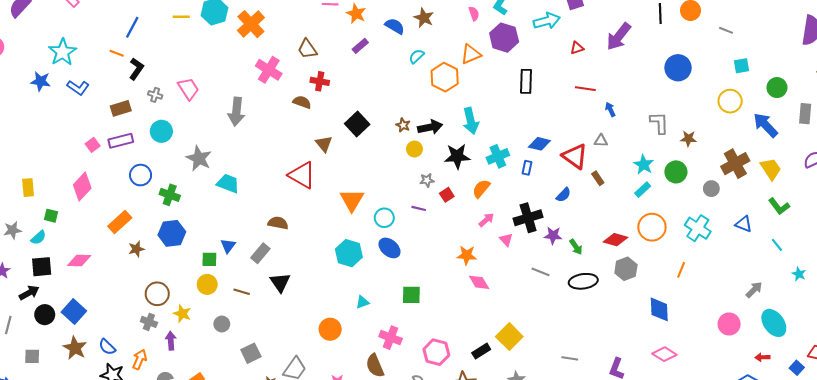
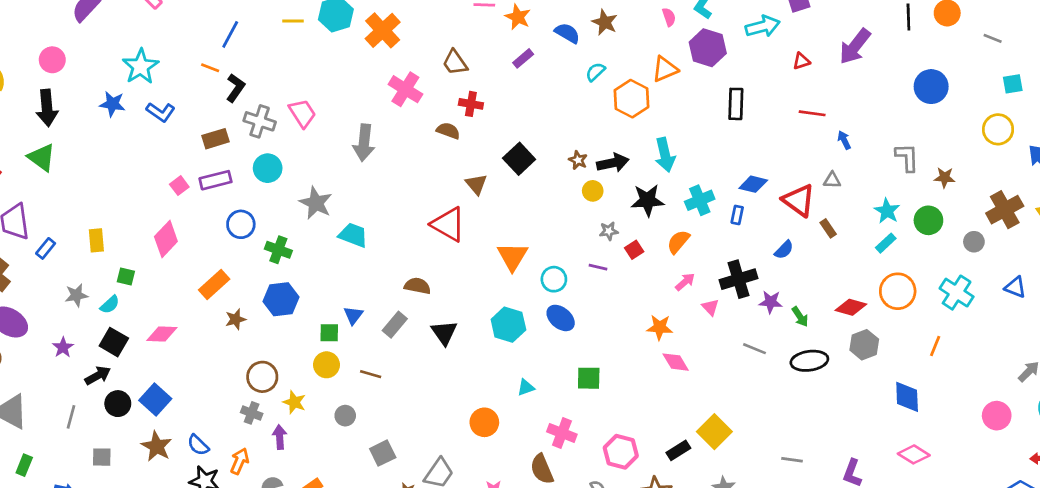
gray cross: (155, 95) -> (260, 121), size x1.6
black square: (42, 267) -> (114, 342), turned 35
black triangle: (280, 282) -> (444, 333), moved

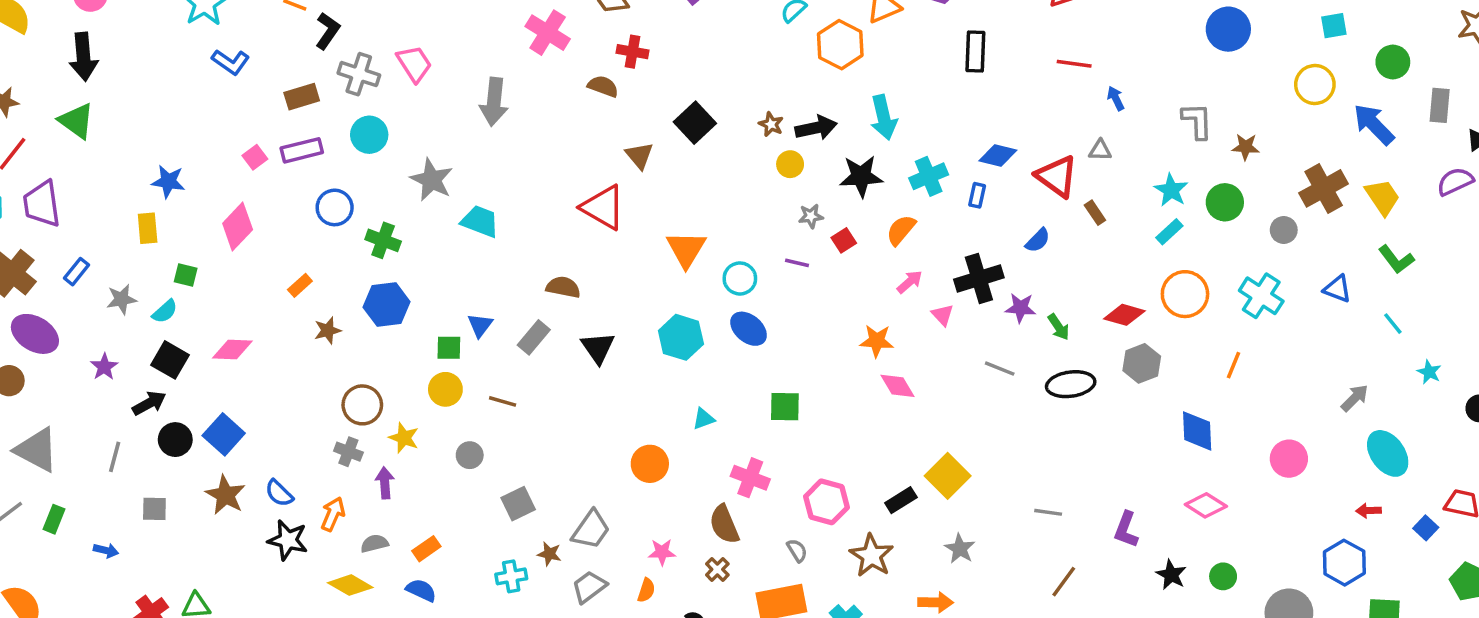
blue star: (112, 104) -> (168, 181), moved
blue rectangle: (46, 248) -> (77, 272), moved
orange rectangle: (214, 285) -> (300, 285), size x0.6
pink circle: (997, 416) -> (1289, 459), moved

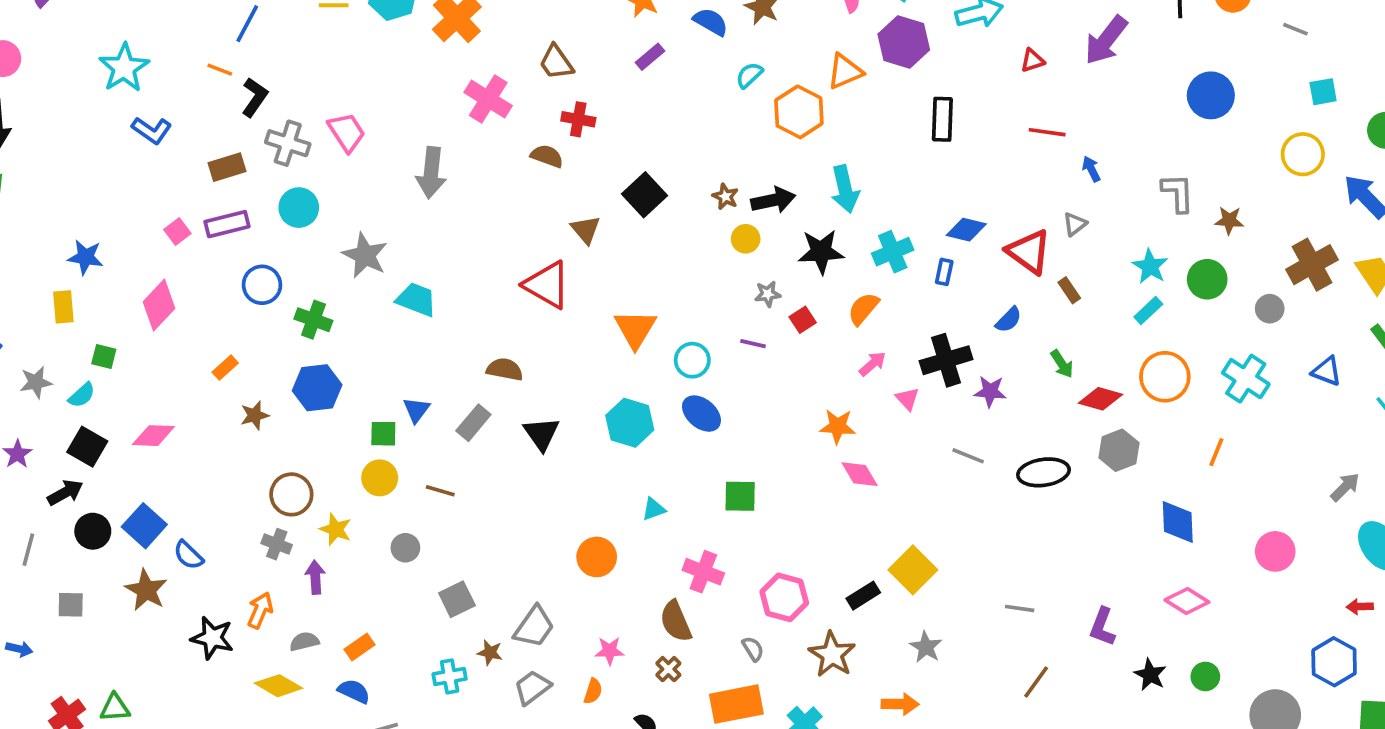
gray triangle: (1100, 150) -> (1075, 224), turned -40
green arrow: (1059, 327) -> (1062, 364), moved
blue semicircle: (279, 493) -> (188, 555), moved

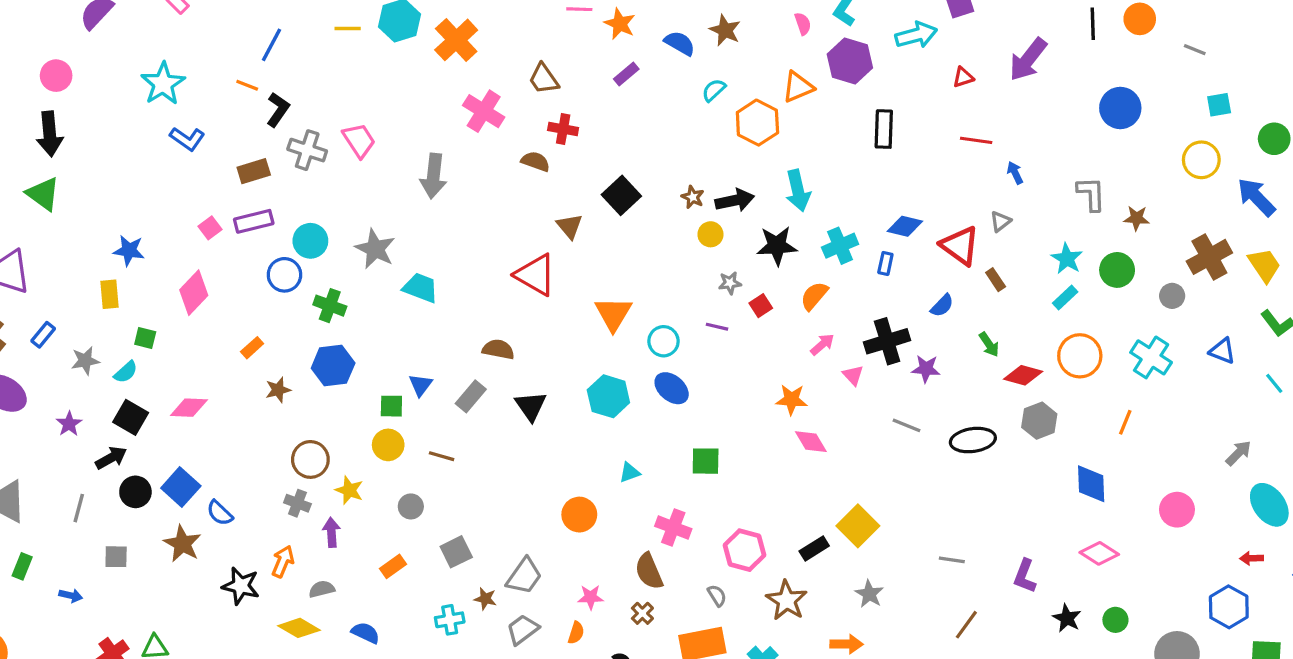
cyan circle: (299, 208) -> (310, 241), moved
orange rectangle: (359, 647) -> (393, 566), moved

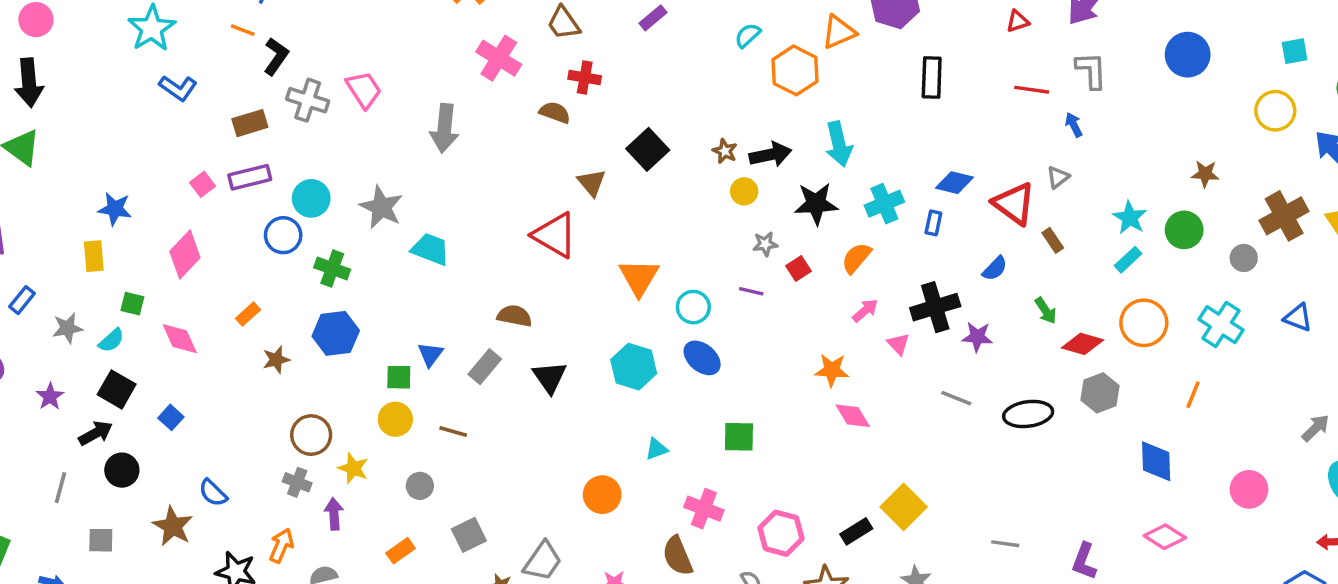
gray L-shape: (1091, 194) -> (1091, 70), moved
pink diamond: (189, 408) -> (180, 339), moved, turned 63
blue square: (181, 487) -> (171, 417), moved, size x0.6

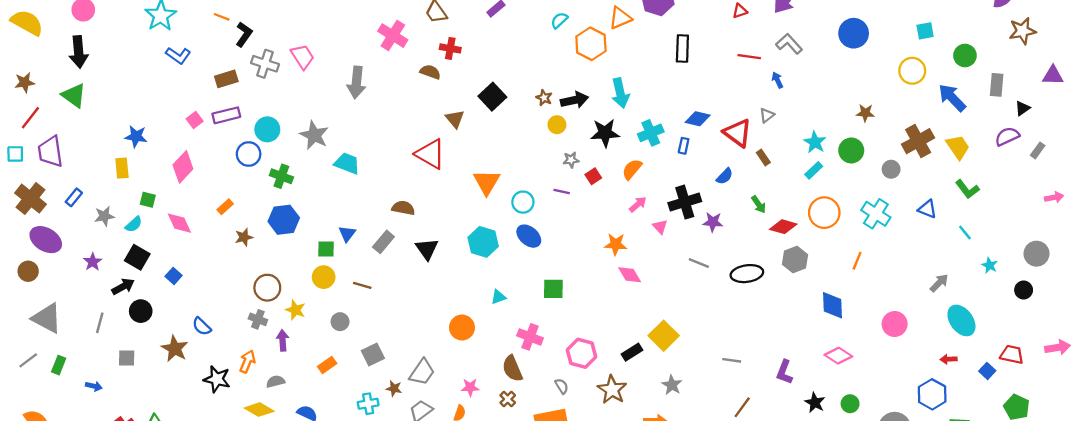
gray L-shape: (1091, 70) -> (789, 44), turned -40

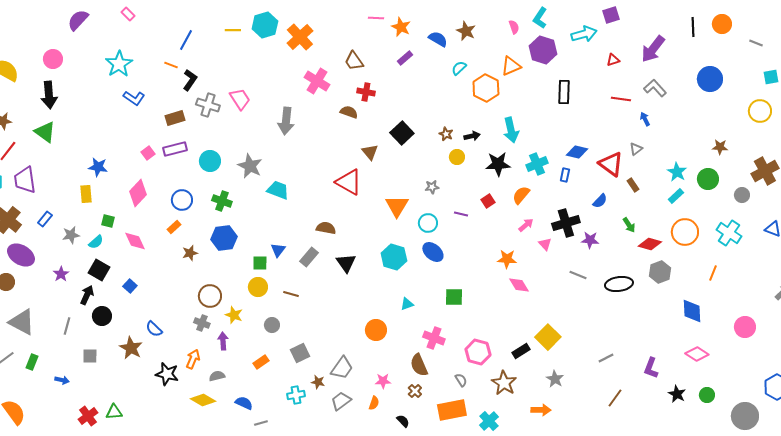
black arrow: (575, 100) -> (472, 136), size x0.7
blue circle: (249, 154) -> (182, 200), moved
gray star: (571, 160) -> (432, 187), moved
black arrow: (123, 286) -> (87, 295), turned -36
gray line: (732, 360) -> (606, 358), turned -35

